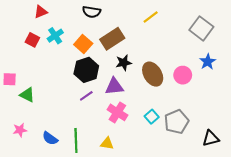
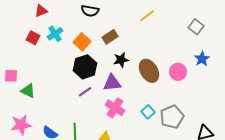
gray square: (201, 28) -> (196, 27), size x0.7
brown rectangle: (112, 39) -> (110, 37), size x0.7
pink star: (20, 130) -> (21, 125), size x1.5

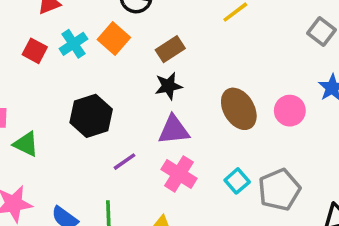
orange square: (82, 42) -> (114, 38), moved
black star: (121, 60) -> (168, 86), moved
black hexagon: (85, 67) -> (91, 116), moved
purple line: (85, 92) -> (124, 162), moved

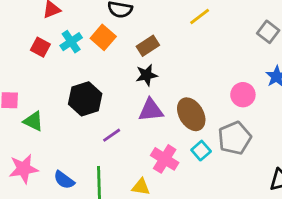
brown ellipse: (239, 109) -> (191, 114), moved
pink cross: (179, 174) -> (165, 159), moved
gray pentagon: (279, 190) -> (235, 138), moved

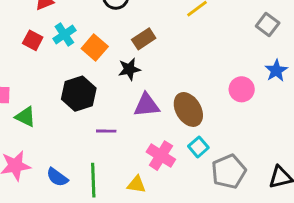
orange square: (103, 37) -> (95, 48), moved
black star: (147, 75) -> (129, 69), moved
purple line: (112, 135) -> (106, 131), turned 36
gray pentagon: (235, 138) -> (229, 171), moved

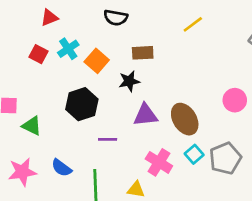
brown rectangle: (144, 39) -> (143, 53), turned 30
gray pentagon: (229, 171) -> (225, 158), moved
blue semicircle: (57, 177) -> (62, 168), moved

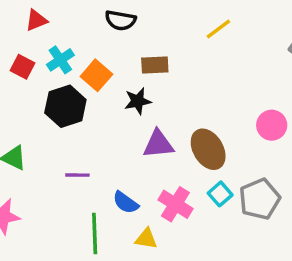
black hexagon: (82, 104) -> (65, 106), moved
purple line: (108, 139) -> (77, 175), moved
blue semicircle: (62, 168) -> (126, 203), moved

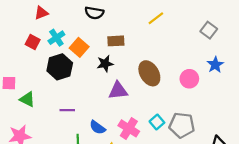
brown ellipse: (208, 149) -> (149, 73), moved
gray pentagon: (260, 199) -> (182, 125), turned 30

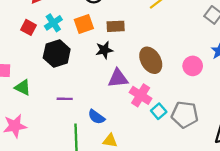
orange square: (79, 47) -> (84, 24), moved, turned 30
pink cross: (129, 128) -> (141, 95), moved

